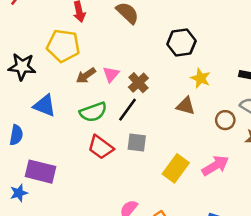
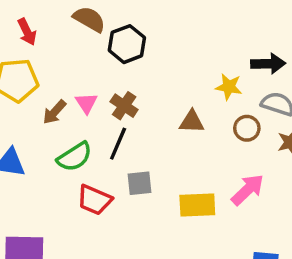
black hexagon: (181, 42) -> (127, 44), moved
yellow star: (201, 78) -> (229, 87), moved
yellow rectangle: (176, 168) -> (197, 205), turned 64

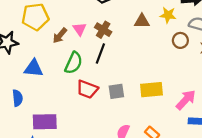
brown triangle: (192, 122) -> (142, 21), moved
green semicircle: (75, 157) -> (74, 63), turned -30
gray square: (139, 183) -> (116, 91), moved
pink arrow: (248, 190) -> (186, 100), moved

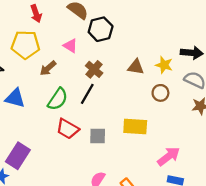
pink triangle: (79, 29) -> (70, 46), moved, turned -32
brown circle: (180, 40) -> (160, 93), moved
yellow rectangle: (152, 90) -> (135, 127), moved
purple rectangle: (45, 122) -> (18, 156), turned -65

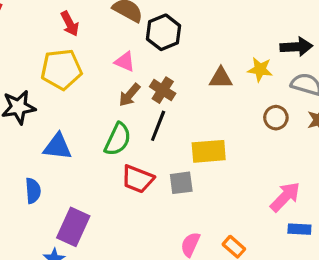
brown arrow: (48, 68) -> (129, 95), moved
brown circle: (160, 93) -> (276, 118), moved
yellow rectangle: (135, 127) -> (209, 151), moved

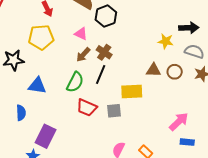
brown triangle: (221, 78) -> (153, 70), moved

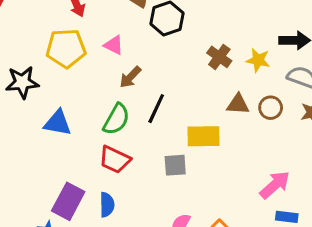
pink triangle: (81, 34) -> (114, 45), moved
brown cross: (104, 52) -> (219, 57), moved
red trapezoid: (87, 107) -> (115, 160), moved
blue semicircle: (21, 113) -> (107, 205), moved

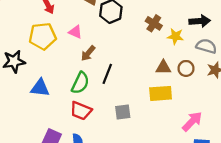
brown cross: (219, 57) -> (154, 23), moved
yellow rectangle: (204, 136) -> (161, 93), moved

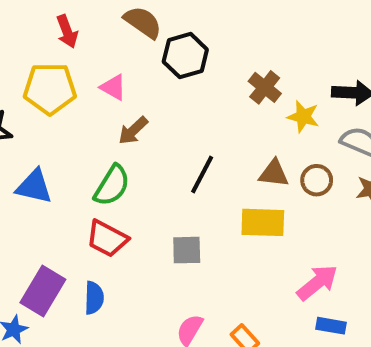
black line: (107, 74) -> (202, 175), moved

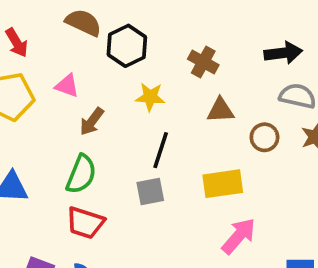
yellow star: (303, 117) -> (150, 97), moved
brown triangle: (274, 173) -> (220, 110), moved
gray square: (187, 250) -> (150, 192), moved
pink arrow: (317, 283) -> (239, 236), moved

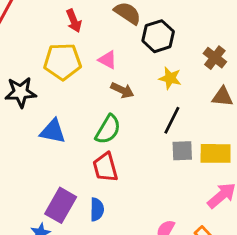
brown arrow: (92, 121) -> (122, 90), turned -110
gray square: (150, 192) -> (182, 151), moved
red trapezoid: (85, 223) -> (105, 167), turned 48

